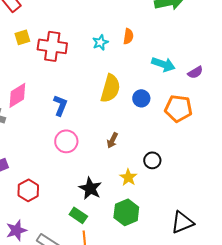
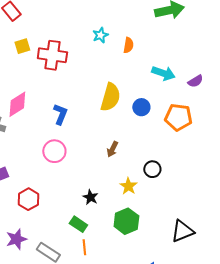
cyan star: (100, 42) -> (100, 35), moved
pink circle: (66, 141) -> (54, 151), moved
black star: (90, 188) -> (90, 197), size x0.7

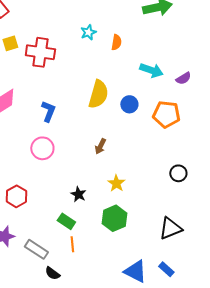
black circle: (152, 169) -> (178, 173), moved

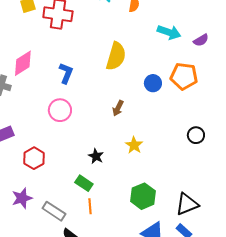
blue circle: (129, 104) -> (153, 83), moved
green hexagon: (114, 218) -> (143, 196), moved
black triangle: (170, 228) -> (187, 204), moved

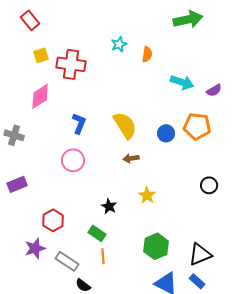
yellow semicircle: (116, 56) -> (125, 125), moved, turned -48
pink diamond: (23, 63) -> (40, 96), moved
brown arrow: (118, 108) -> (131, 158), turned 56
red hexagon: (34, 158) -> (53, 220), moved

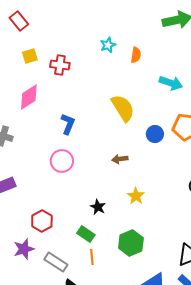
red cross: (71, 64) -> (60, 65), size x0.7
yellow semicircle: (125, 125) -> (123, 108), moved
green hexagon: (156, 246) -> (131, 243), moved

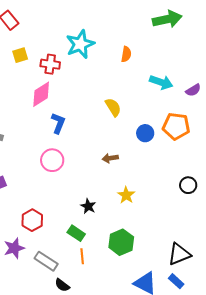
cyan star: (108, 45) -> (80, 44), moved, size x1.8
pink diamond: (29, 97) -> (41, 94), moved
yellow semicircle: (123, 108) -> (113, 107), size x0.7

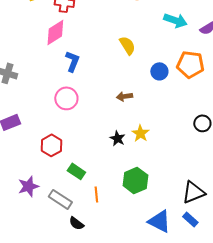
black star: (88, 206) -> (117, 138), moved
red hexagon: (32, 220) -> (51, 145), moved
green rectangle: (76, 233) -> (76, 171), moved

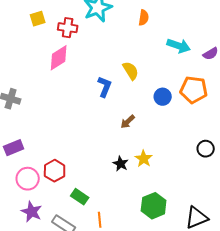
blue L-shape: (72, 61) -> (105, 87), moved
brown arrow: (124, 96) -> (128, 122), turned -35
pink circle: (66, 98) -> (28, 179), moved
green hexagon: (135, 180) -> (154, 206), moved
purple star: (28, 186) -> (32, 212), turned -30

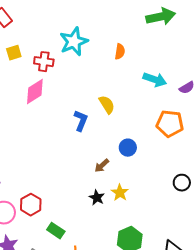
blue circle: (163, 97) -> (128, 148), moved
brown arrow: (128, 122) -> (102, 166), moved

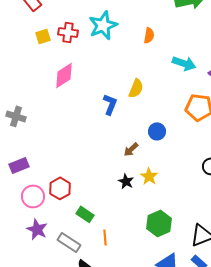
red cross: (44, 62) -> (68, 32), moved
yellow semicircle: (107, 105) -> (136, 88), turned 54

